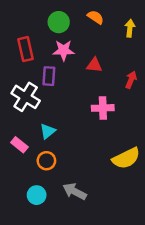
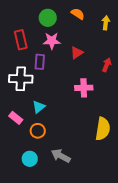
red triangle: (94, 65) -> (77, 53), turned -40
white cross: (26, 97) -> (21, 79), turned -30
yellow semicircle: (126, 158) -> (103, 129), turned -55

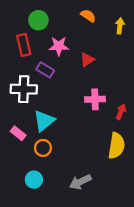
green circle: (48, 18) -> (38, 20), moved
purple rectangle: (40, 62) -> (45, 70), turned -63
red arrow: (107, 65) -> (121, 112), moved
cyan triangle: (39, 107) -> (44, 121), size x1.5
gray arrow: (61, 156) -> (80, 182), moved, turned -54

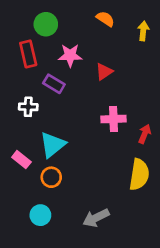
white cross: (24, 89) -> (28, 107), size x0.6

